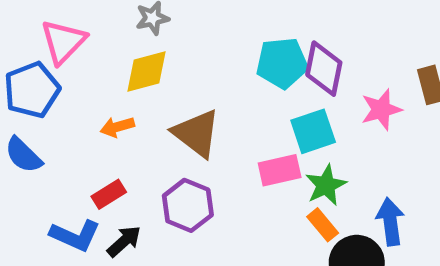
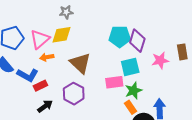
pink triangle: (63, 42) -> (40, 39), moved
blue L-shape: (75, 235) -> (28, 75), moved

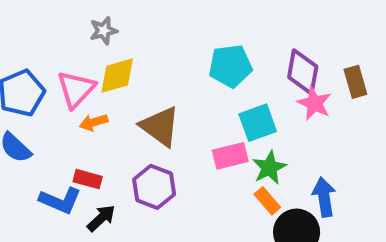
gray star: (66, 12) -> (104, 31), moved
purple diamond: (137, 41) -> (303, 72), moved
pink star: (160, 60) -> (314, 103), turned -30
blue L-shape: (28, 75) -> (60, 200), moved
red rectangle: (40, 86) -> (88, 179), turned 48

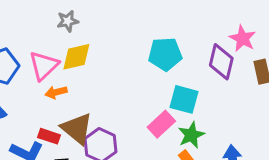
pink star: (314, 103) -> (243, 38), moved
cyan square: (258, 123) -> (184, 99), turned 32
brown triangle: (160, 126) -> (77, 129), moved
pink rectangle: (230, 156) -> (161, 124), turned -32

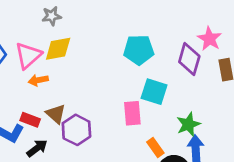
pink rectangle: (161, 124) -> (132, 113), turned -55
brown triangle: (77, 129) -> (56, 114), size x0.7
green star: (191, 135) -> (188, 124), moved

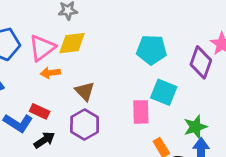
brown triangle: (56, 114) -> (85, 91), moved

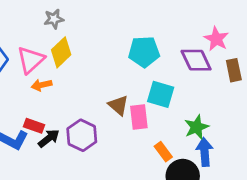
yellow diamond: (72, 43) -> (61, 52), turned -32
purple diamond: (201, 62) -> (196, 60), turned -40
brown triangle: (85, 91) -> (118, 105), moved
black arrow: (44, 140) -> (49, 138), moved

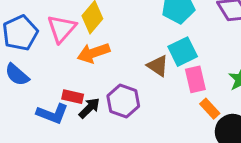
orange arrow: (42, 85) -> (94, 53), moved, size x1.5
cyan square: (161, 94) -> (183, 52), moved, turned -36
pink rectangle: (139, 117) -> (195, 79), moved

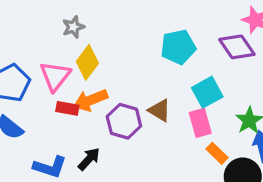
cyan square: (183, 52) -> (207, 92), moved
red rectangle: (73, 97) -> (67, 108), moved
purple hexagon: (123, 101) -> (124, 121), moved

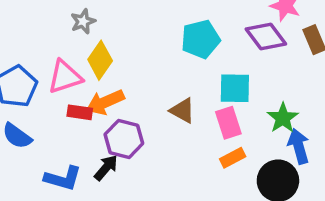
pink triangle: (55, 76) -> (65, 77), turned 36
cyan square: (207, 92) -> (235, 88), turned 32
purple hexagon: (124, 121) -> (124, 139), moved
orange rectangle: (217, 153) -> (233, 158), moved, turned -70

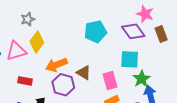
cyan square: (235, 88) -> (130, 59), moved
orange arrow: (105, 102) -> (56, 65), moved
red rectangle: (80, 112) -> (25, 81), moved
purple hexagon: (124, 139) -> (63, 85), moved

